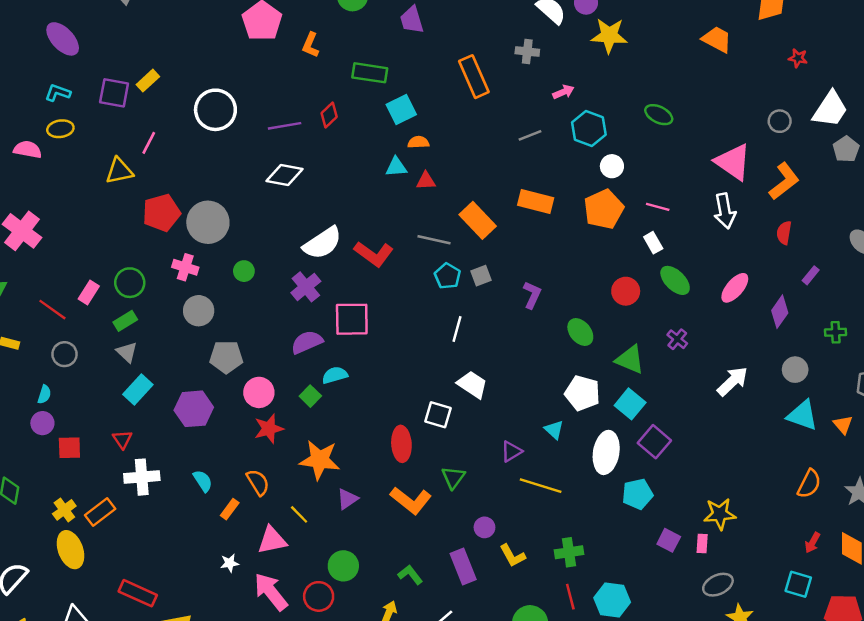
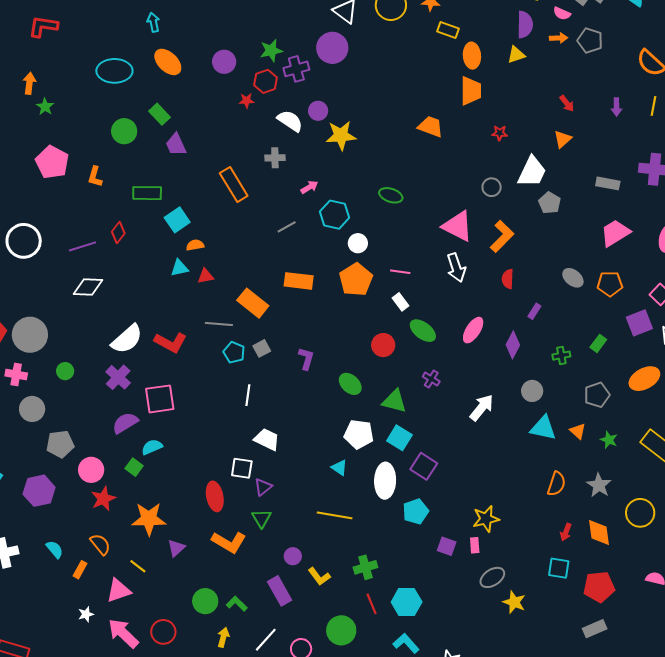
purple triangle: (512, 451) -> (263, 487), moved
green circle: (343, 566) -> (205, 601), moved

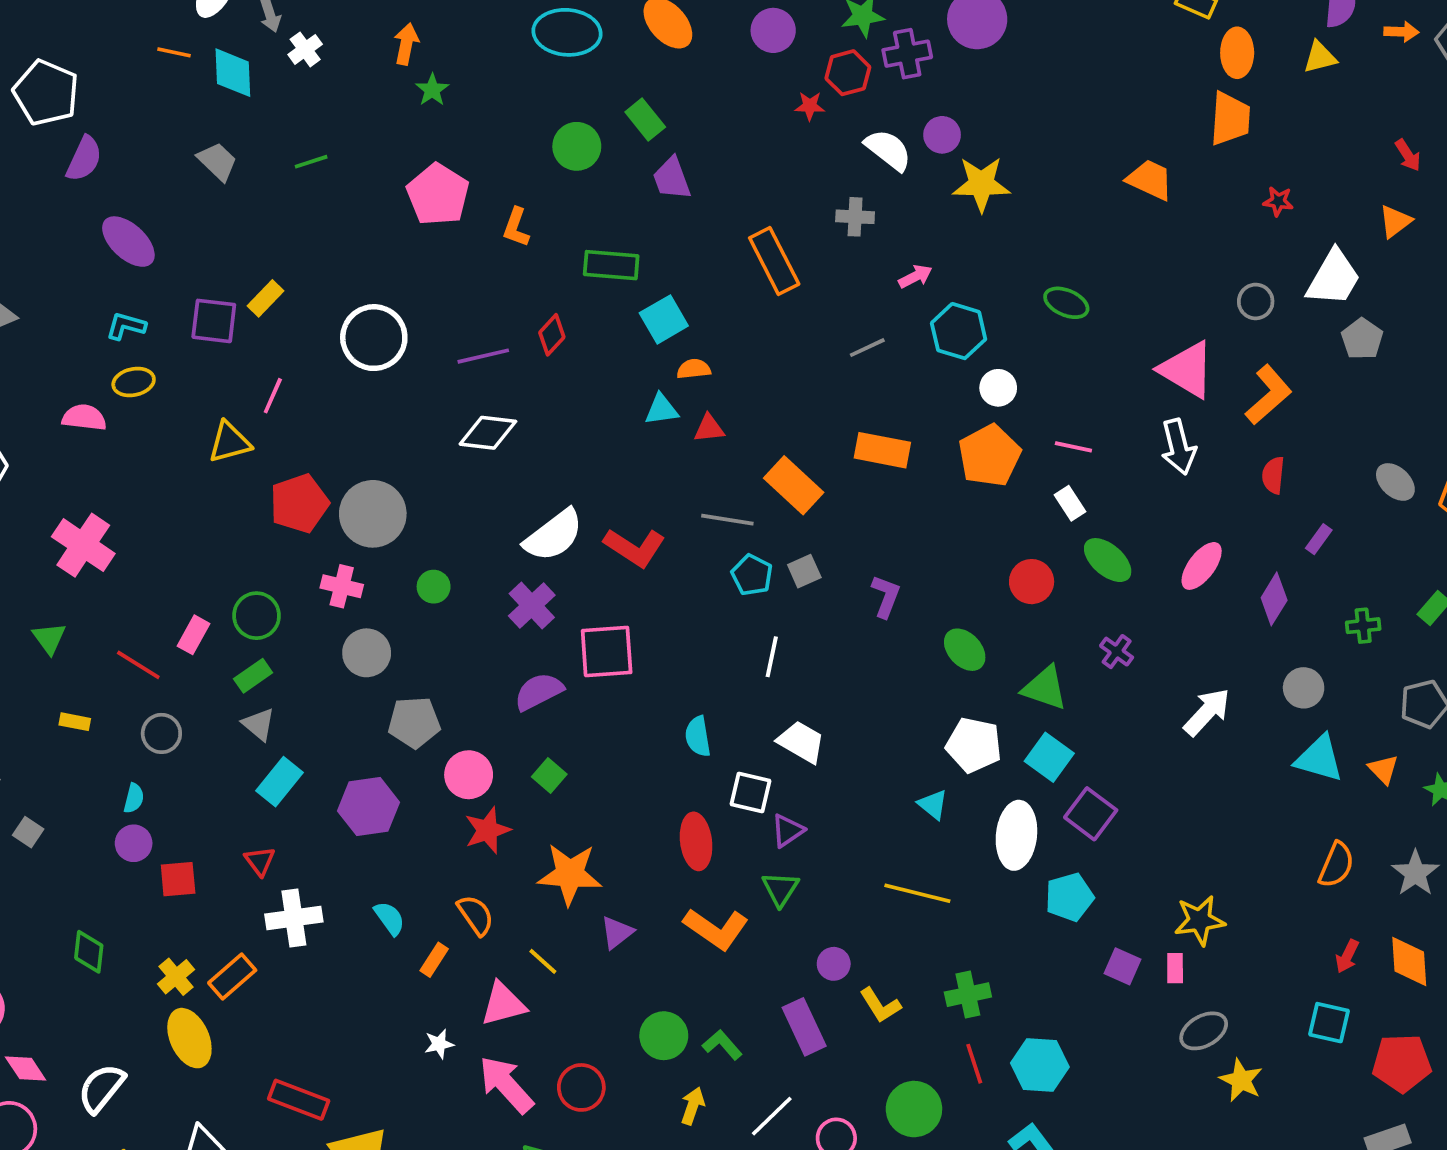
cyan semicircle: (152, 447) -> (698, 736), moved, turned -80

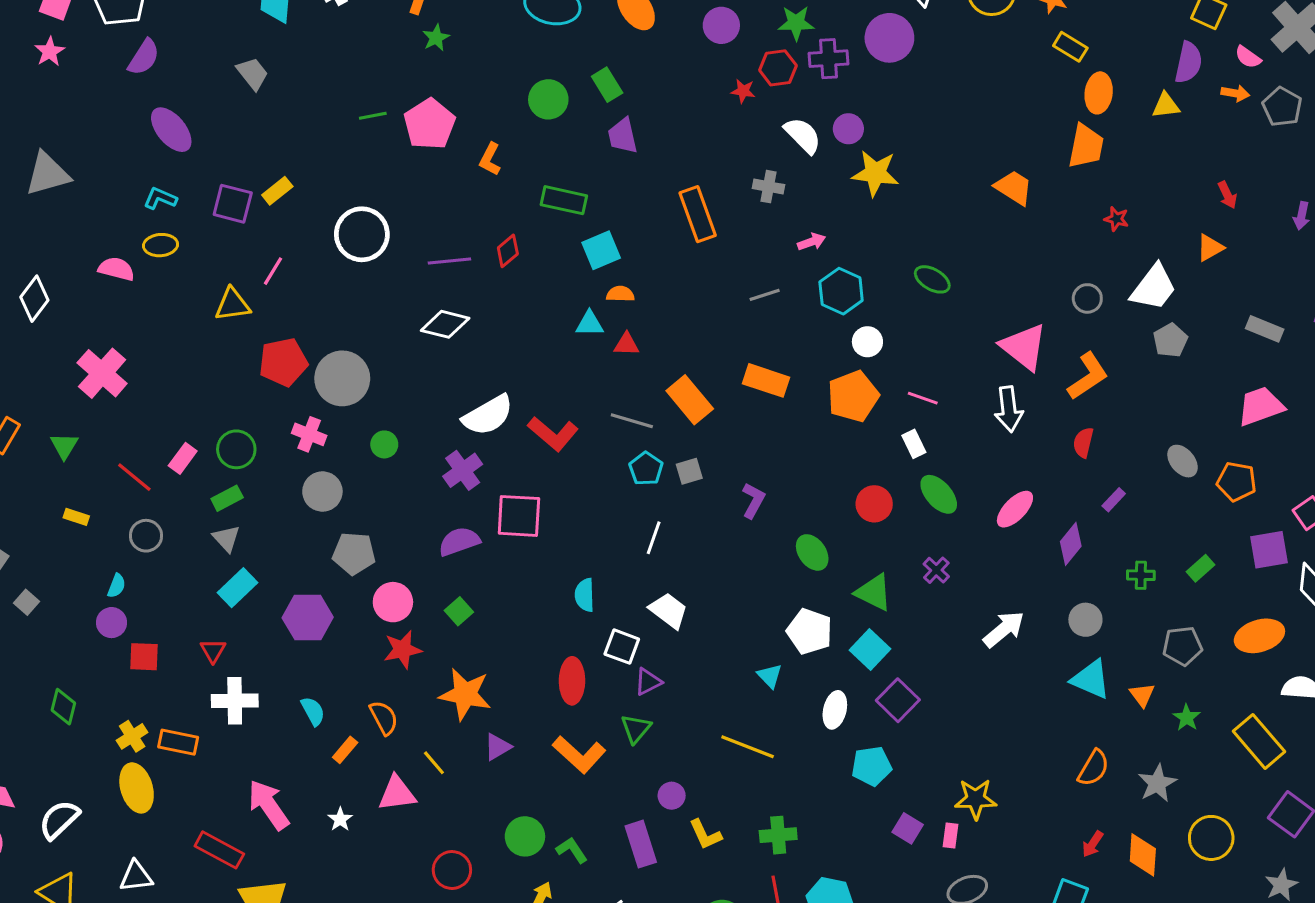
green line: (311, 162) -> (373, 116), moved
white ellipse: (1016, 835) -> (835, 710), size x0.7
orange rectangle: (232, 977) -> (178, 742), turned 45
white star: (439, 1044) -> (340, 819), turned -30
pink arrow: (506, 1085) -> (269, 805), moved

